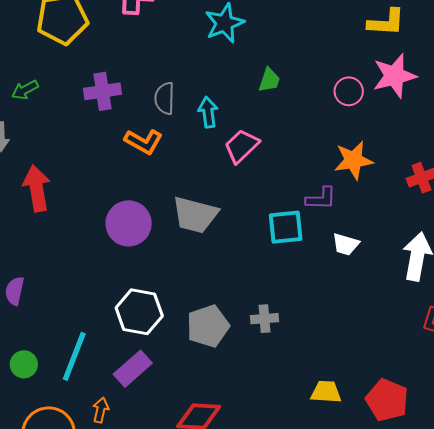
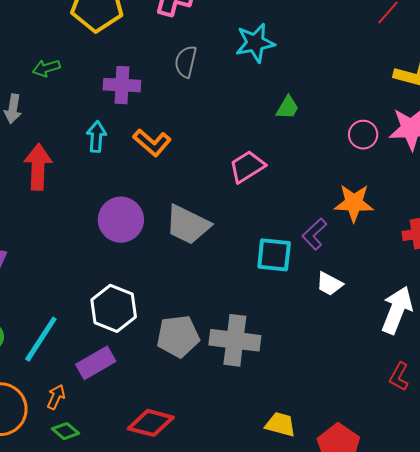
gray semicircle: (165, 98) -> (186, 62), moved
cyan arrow: (208, 112) -> (96, 137), moved
purple L-shape: (321, 199) -> (314, 234), turned 124
gray cross: (264, 319) -> (235, 340), size x1.8

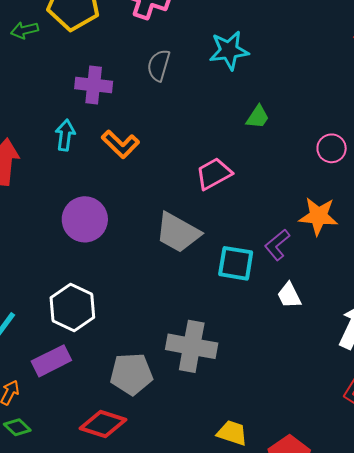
green arrow: (46, 68) -> (25, 30), moved
gray trapezoid: (188, 225) -> (178, 233), moved
white trapezoid: (329, 284) -> (289, 295), turned 32
gray pentagon: (178, 336) -> (131, 374), moved

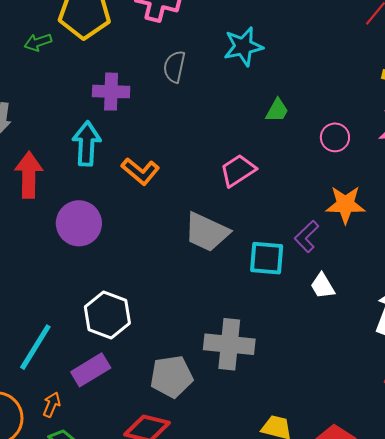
cyan arrow: (65, 135) -> (87, 144), size x1.4
orange L-shape: (120, 144) -> (140, 171), moved
pink circle: (332, 148) -> (335, 137), moved
purple circle: (85, 219) -> (79, 223), moved

